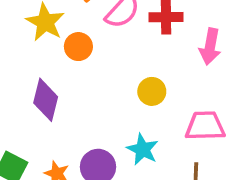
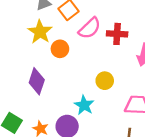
cyan star: (143, 149) -> (84, 105), moved

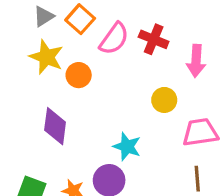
red cross: (117, 34) -> (154, 39), turned 30
yellow circle: (105, 81) -> (164, 100), moved

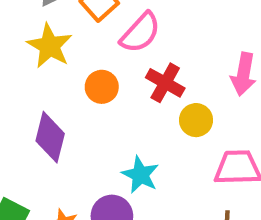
red cross: (154, 39) -> (165, 83), moved
orange circle: (79, 75) -> (102, 87), moved

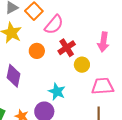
red cross: (165, 83) -> (67, 48), turned 30

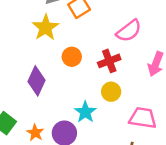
pink semicircle: (54, 25) -> (129, 31), moved
yellow circle: (82, 65) -> (111, 92), moved

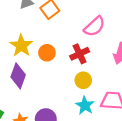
yellow star: (46, 28) -> (21, 46), moved
cyan star: (85, 112) -> (85, 105), moved

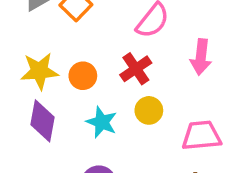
yellow star: (21, 46) -> (39, 71), turned -30
cyan star: (85, 105) -> (102, 122), moved

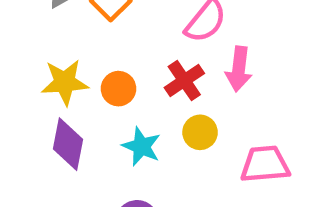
pink arrow: (201, 57) -> (239, 69), moved

